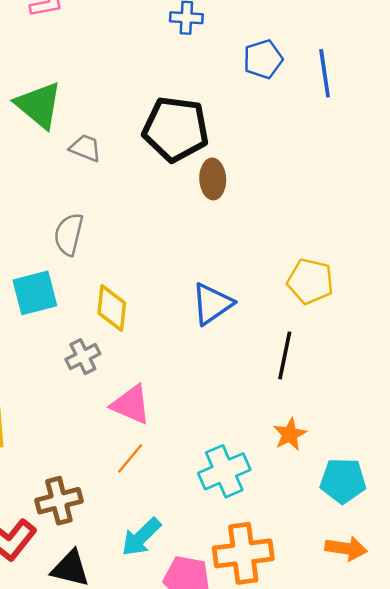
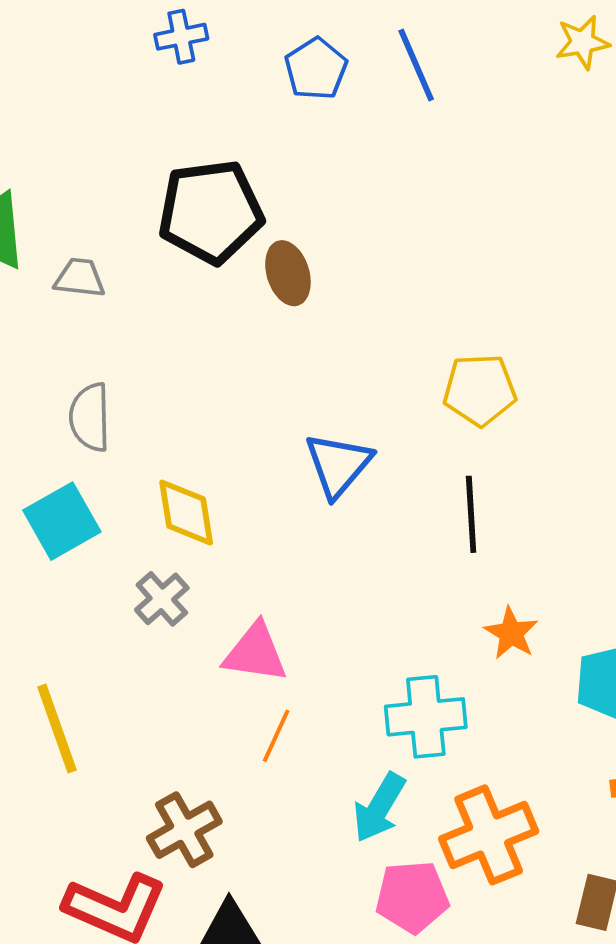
cyan cross: (224, 471) -> (426, 717), turned 33
cyan arrow: (141, 537) -> (379, 808), moved

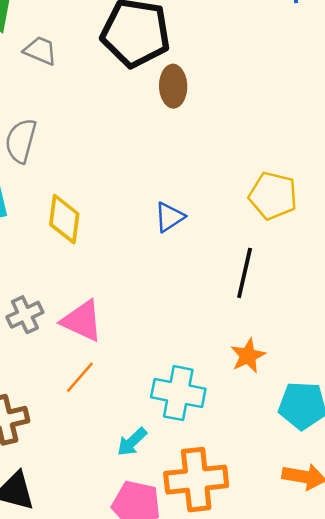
blue triangle: (338, 465) -> (169, 217), size x0.7
gray cross: (162, 599) -> (25, 315), moved
cyan arrow: (379, 808) -> (132, 442), size x0.7

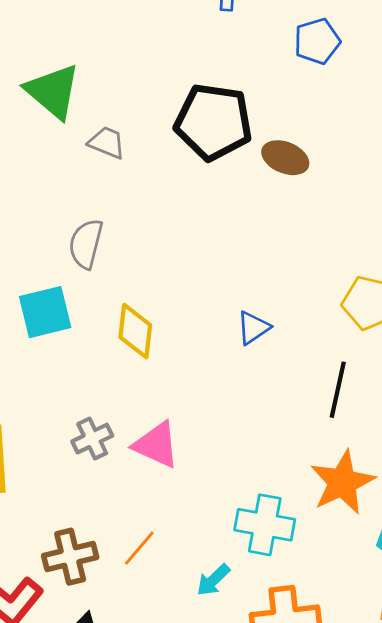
brown ellipse: (173, 86) -> (285, 158), moved, turned -66
orange star: (248, 356) -> (342, 482), size x1.6
orange line: (80, 377) -> (139, 548), moved

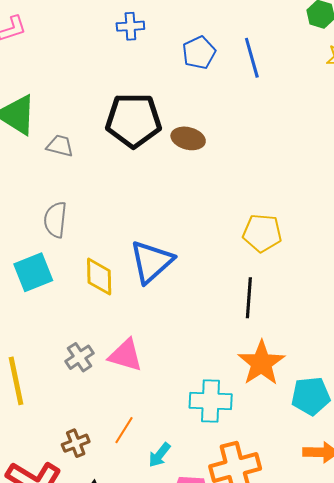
blue triangle: (253, 328) -> (151, 262), moved, size x1.8
brown cross: (70, 557) -> (76, 443), size x0.7
cyan arrow: (213, 580) -> (159, 455), moved

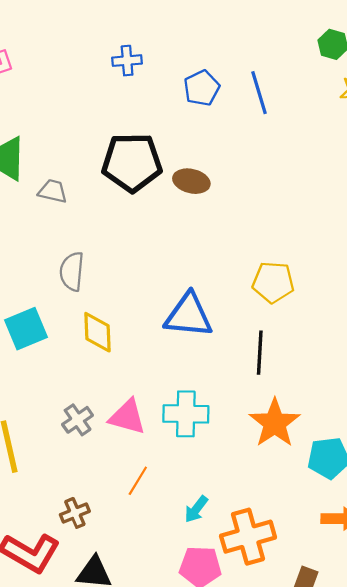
gray semicircle: (55, 220) -> (72, 271), moved
blue triangle: (151, 262) -> (189, 315), moved, turned 48
cyan cross: (211, 401) -> (186, 414), moved
orange line: (124, 430) -> (138, 481), moved
cyan arrow: (159, 455) -> (196, 509), moved

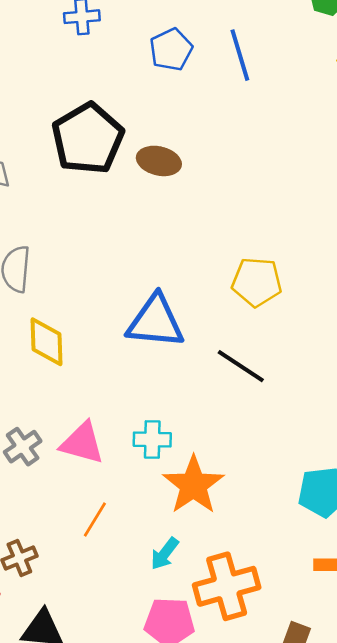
black pentagon: (132, 162) -> (88, 139), turned -30
black line: (260, 353) -> (241, 366), turned -60
cyan cross: (186, 414) -> (152, 439), size x0.7
orange star: (275, 423) -> (193, 485), moved

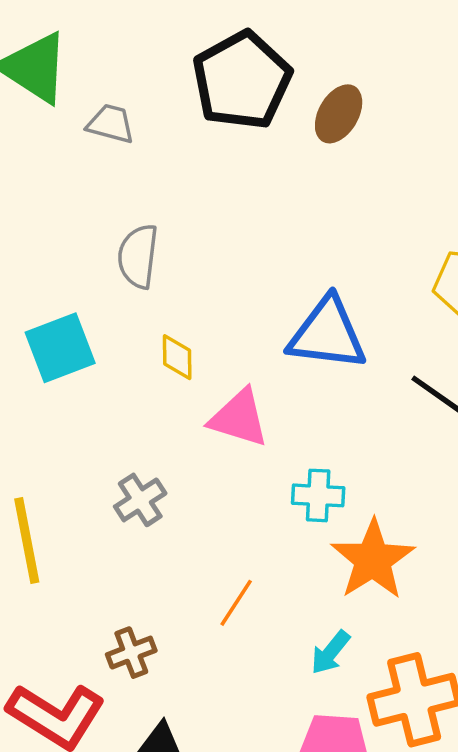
brown ellipse: (159, 161) -> (339, 114), turned -75
yellow diamond: (47, 342) -> (177, 357), size x0.7
pink triangle: (82, 443) -> (239, 418), moved

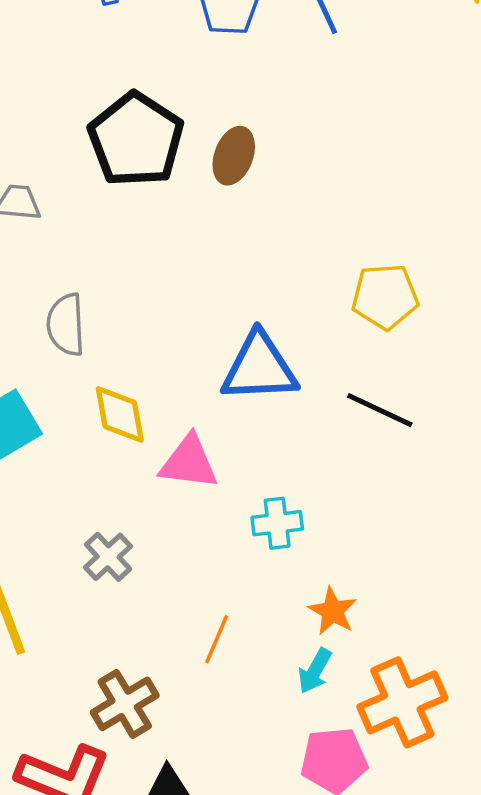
yellow diamond: (177, 357) -> (120, 414), size x1.4
orange star: (373, 560) -> (333, 611), moved, size x0.6
brown cross: (131, 653) -> (125, 704), size x1.4

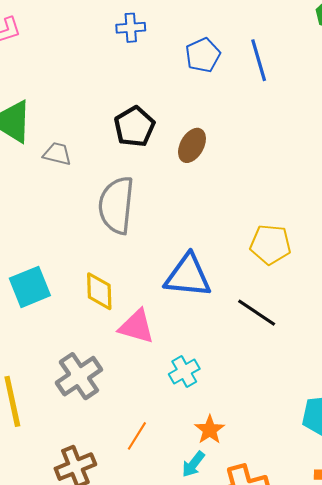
black pentagon: (136, 140) -> (134, 127), size x0.7
gray semicircle: (66, 325) -> (116, 205), moved, size x1.5
cyan cross: (277, 523) -> (184, 371), turned -32
gray cross: (108, 557) -> (79, 376), size x1.5

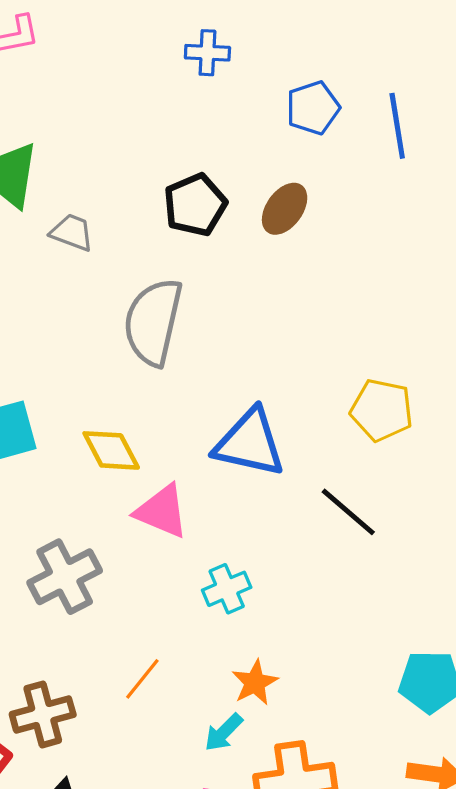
brown ellipse: (192, 145) -> (285, 209), moved
yellow diamond: (99, 291) -> (111, 450), turned -33

